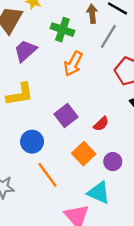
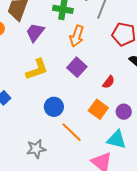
purple square: (66, 115) -> (77, 67), moved

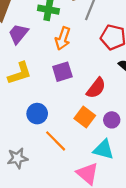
purple square: (77, 67) -> (62, 72), turned 30
red semicircle: (109, 82) -> (96, 88), size x1.5

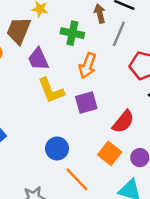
purple trapezoid: (18, 34) -> (38, 59), turned -65
yellow L-shape: (20, 73) -> (51, 90), moved, turned 85

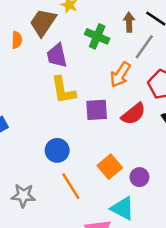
orange arrow: (88, 66) -> (120, 75), moved
red semicircle: (123, 122) -> (133, 114), moved

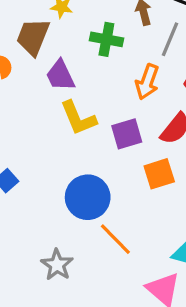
blue circle: (57, 150) -> (88, 197), size x1.4
orange square: (110, 167) -> (159, 174), moved, turned 35
gray star: (23, 195) -> (57, 265), turned -30

